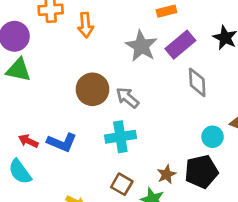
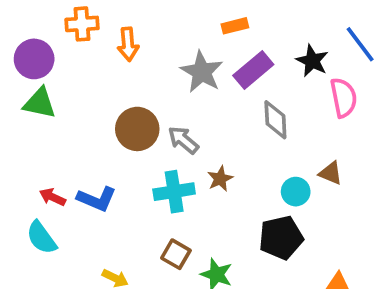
brown star: (166, 174) -> (220, 179), moved

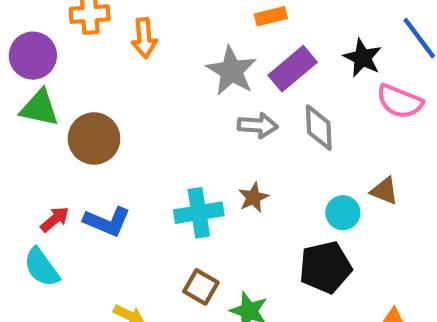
pink semicircle: (344, 98) -> (400, 101), turned 123
brown circle: (137, 129) -> (94, 139), moved
gray arrow: (183, 140) -> (258, 125), moved, turned 144
red arrow: (52, 197) -> (55, 219), turned 115

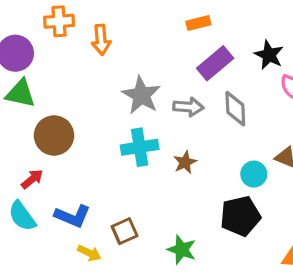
gray star: (232, 71) -> (141, 95), moved
brown circle: (94, 139) -> (54, 135), moved
cyan cross: (199, 213) -> (140, 147), moved
blue L-shape: (107, 221) -> (72, 216), moved
brown square: (201, 287) -> (125, 231), moved, turned 36

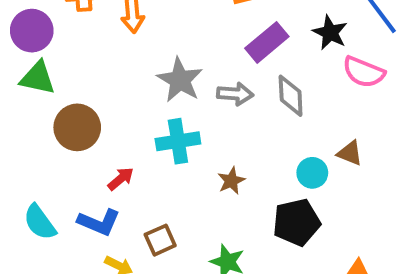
brown star: (185, 162) -> (231, 181), moved
red arrow: (32, 179) -> (121, 179), moved

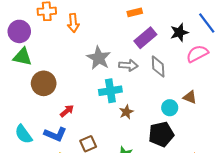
black star: (330, 33) -> (179, 32), turned 30
pink semicircle: (364, 72) -> (197, 54), turned 130
cyan cross: (178, 141) -> (110, 91), moved

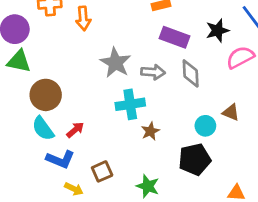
purple rectangle: (145, 38) -> (175, 37), turned 60
cyan semicircle: (24, 134) -> (43, 128), moved

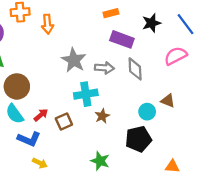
black star: (217, 30) -> (151, 23), moved
brown square: (102, 171) -> (64, 122), moved

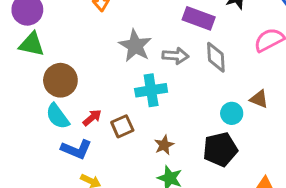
brown star: (102, 116) -> (164, 145), moved

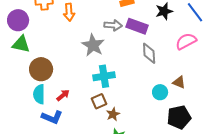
gray arrow: (176, 56) -> (113, 25), moved
cyan semicircle: (58, 116) -> (39, 94), turned 36
brown square: (122, 126) -> (99, 101), moved
black pentagon: (220, 149) -> (179, 117), moved

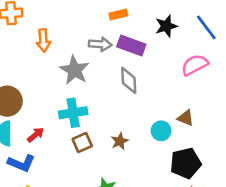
orange arrow: (69, 12) -> (43, 40), moved
gray diamond: (149, 53) -> (129, 80), moved
cyan cross: (104, 76) -> (73, 113), moved
brown star: (113, 114) -> (120, 141), moved

